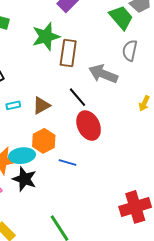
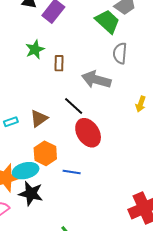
green star: (46, 36) -> (35, 49), size x0.7
brown rectangle: (68, 53) -> (59, 63), size x0.6

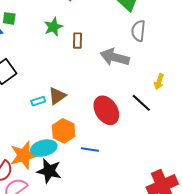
black line: (74, 106) -> (141, 103), moved
cyan rectangle: (11, 122) -> (38, 101), moved

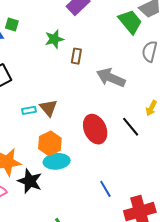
gray semicircle: (138, 31) -> (150, 51), moved
brown triangle: (57, 96) -> (48, 108), turned -42
cyan ellipse: (44, 148) -> (57, 161), moved
blue line: (90, 149) -> (105, 189), moved, turned 42

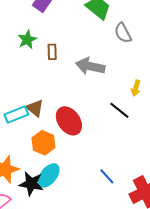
gray semicircle: (150, 51) -> (123, 33), turned -30
cyan rectangle: (29, 110) -> (16, 115), size x1.6
red ellipse: (95, 129) -> (69, 121), moved
cyan ellipse: (57, 161) -> (49, 175), moved, turned -35

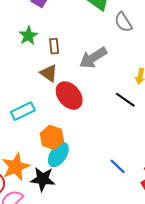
gray arrow: (90, 66) -> (93, 58), turned -40
brown triangle: (35, 108) -> (49, 73), moved
red ellipse: (69, 121) -> (69, 96), moved
cyan ellipse: (49, 175) -> (58, 155), moved

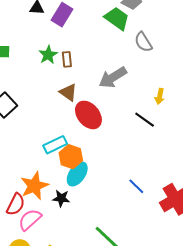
brown rectangle: (54, 46) -> (67, 59), moved
cyan rectangle: (23, 111) -> (55, 145), moved
black star: (43, 179) -> (61, 198), size x0.7

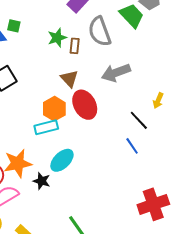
gray semicircle: (143, 42) -> (100, 32), moved, size x1.4
orange hexagon: (71, 157) -> (54, 109), moved
blue line: (136, 186) -> (132, 146), moved

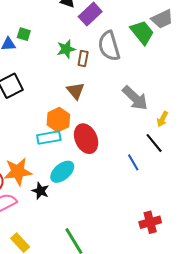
gray arrow: (116, 73) -> (135, 98), moved, turned -120
red ellipse: (85, 105) -> (86, 139), moved
black line: (139, 120) -> (154, 143), moved
red cross: (153, 204) -> (150, 222), size x0.7

